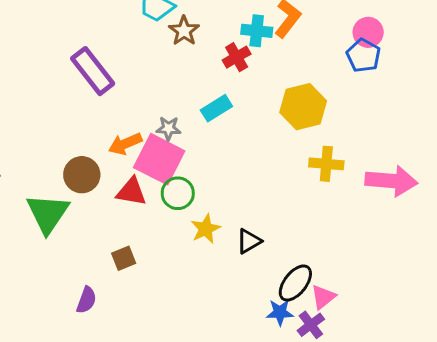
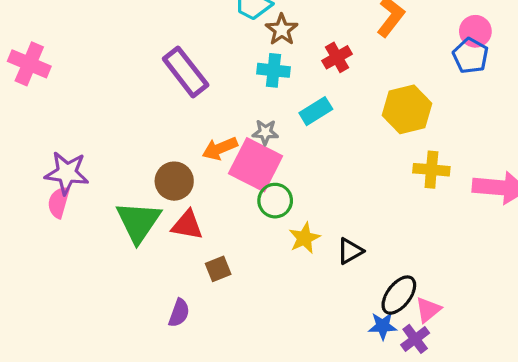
cyan cross: (257, 31) -> (274, 70), moved
red triangle: (131, 192) -> (187, 225), moved

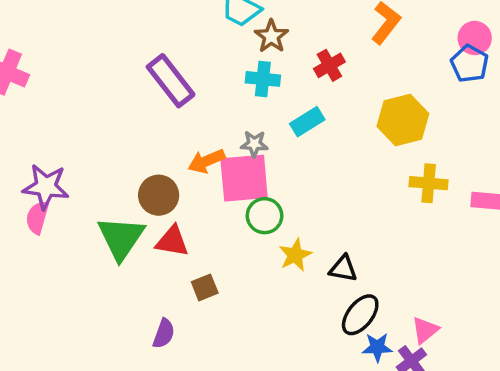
pink square: (256, 165) -> (244, 178), turned -32
black triangle: (350, 251) -> (343, 269), turned 40
black ellipse: (399, 295) -> (360, 315), moved

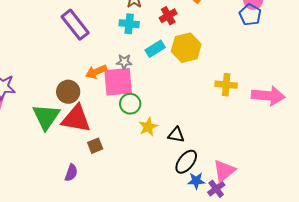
yellow hexagon: (403, 120) -> (186, 48), moved
red triangle: (172, 241) -> (76, 119), size x1.5
pink triangle: (425, 330) -> (224, 171), size x1.4

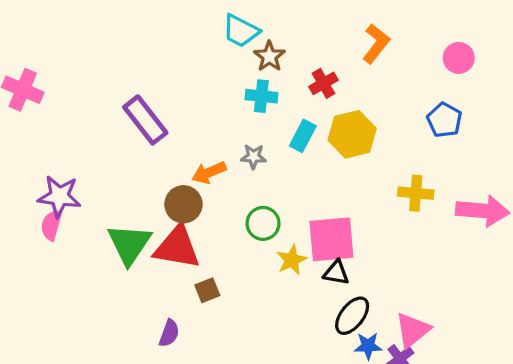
blue pentagon: (250, 15) -> (444, 120), moved
purple rectangle: (75, 25) -> (145, 120), moved
cyan rectangle: (155, 49) -> (303, 136), turned -30
pink square: (118, 82) -> (331, 239), moved
brown circle: (68, 92) -> (183, 204), moved

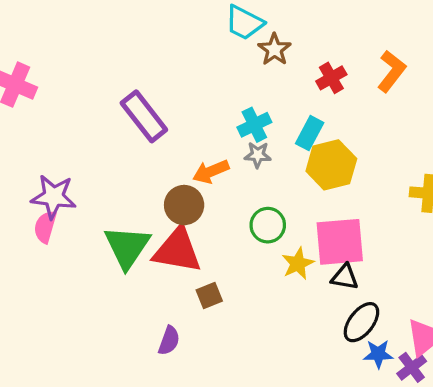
orange L-shape: (376, 44) -> (392, 71), moved
cyan cross: (261, 96) -> (254, 125), moved, turned -32
yellow hexagon: (352, 134) -> (331, 165), moved

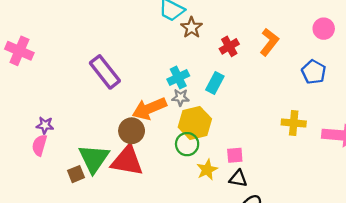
yellow hexagon: (331, 165) -> (195, 123), moved
orange arrow: (211, 172) -> (149, 109), size x1.4
purple star: (54, 197) -> (45, 125), size x0.6
pink square: (340, 242) -> (235, 155), size x0.5
brown square: (209, 295) -> (76, 174), moved

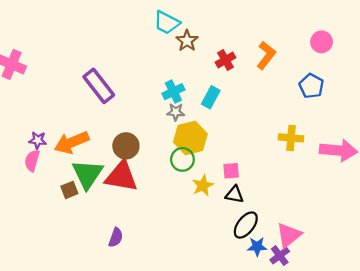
orange arrow: (149, 109) -> (72, 142), moved

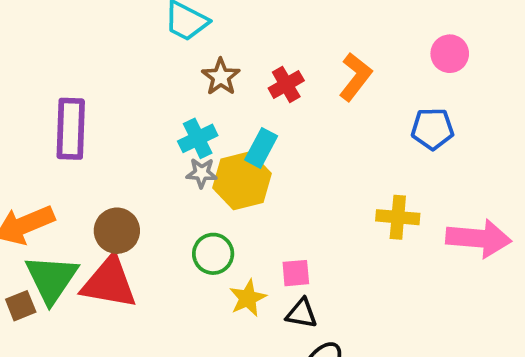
brown star: (187, 41) -> (221, 77), moved
purple rectangle: (99, 86) -> (71, 129), turned 40
blue pentagon: (311, 86) -> (432, 129), turned -30
yellow hexagon: (190, 138) -> (242, 181), moved

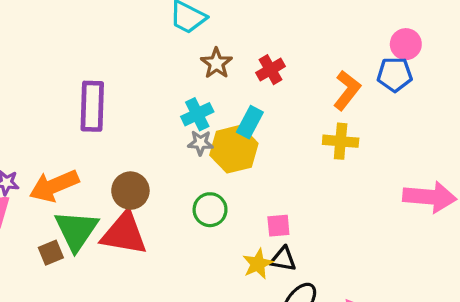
orange L-shape: (355, 77) -> (347, 90), moved
blue pentagon: (432, 129) -> (395, 74), moved
yellow cross: (398, 217) -> (341, 141), moved
yellow star: (248, 298) -> (258, 264), moved

